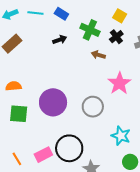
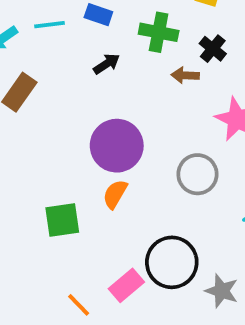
black cross: (116, 37) -> (213, 49), moved
orange semicircle: (14, 86) -> (115, 194), moved, turned -42
purple circle: (53, 102) -> (117, 146), moved

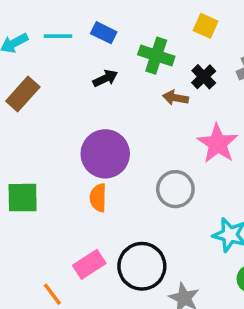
orange semicircle: (115, 194) -> (98, 198), turned -36
green square: (62, 220) -> (23, 198), moved
pink rectangle: (126, 285) -> (89, 264), moved

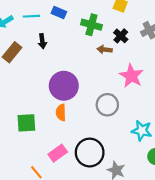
black arrow: (105, 78) -> (42, 41), moved, turned 112
green square: (23, 198) -> (26, 123), moved

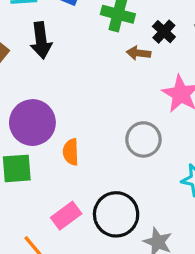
black arrow: (42, 41) -> (41, 40), size x1.5
purple circle: (64, 86) -> (32, 123), moved

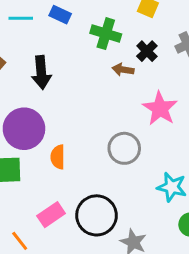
black arrow: (41, 40) -> (41, 72), moved

